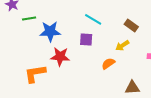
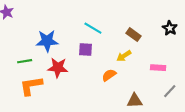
green line: (29, 18) -> (25, 61), moved

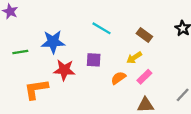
purple square: (85, 49) -> (94, 60), moved
green line: (25, 61) -> (20, 52), moved
pink rectangle: (158, 68) -> (144, 77), moved, turned -48

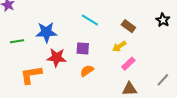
orange semicircle: (118, 78) -> (87, 71), moved

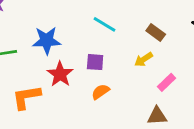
red star: (56, 58) -> (60, 74), turned 30
pink rectangle: (128, 64) -> (166, 82), moved

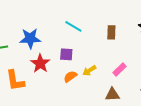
brown rectangle: (156, 32) -> (111, 32), turned 56
yellow arrow: (144, 59) -> (89, 70), moved
orange L-shape: (26, 97) -> (15, 81), turned -90

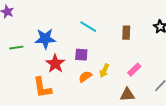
yellow arrow: (89, 70) -> (104, 71), turned -32
orange L-shape: (15, 81) -> (42, 88), moved

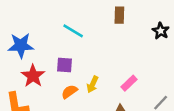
brown rectangle: (126, 33) -> (119, 15), moved

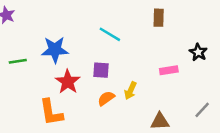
black star: (161, 31) -> (198, 52), moved
pink rectangle: (129, 83) -> (169, 70), moved, turned 35

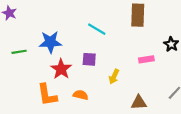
brown rectangle: (159, 18) -> (138, 15), size x1.5
orange semicircle: (106, 98) -> (81, 95), moved, turned 48

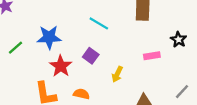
green line: (19, 52) -> (16, 48), turned -32
purple square: (89, 59) -> (91, 56), turned 32

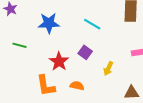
blue star: (49, 37) -> (49, 23), moved
green line: (16, 48) -> (20, 45), turned 56

